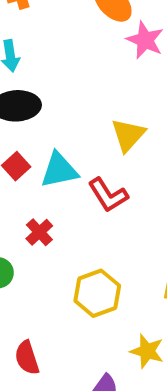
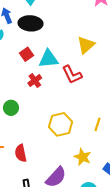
red cross: (39, 232) -> (35, 80), moved

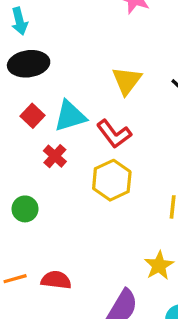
yellow hexagon: (61, 124) -> (112, 180), moved
red semicircle: (21, 153) -> (56, 280), turned 120
yellow star: (83, 157) -> (159, 265), turned 30

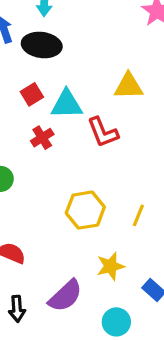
yellow triangle: (127, 81) -> (129, 86), turned 36
yellow hexagon: (112, 180) -> (85, 210), moved

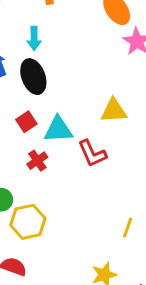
black ellipse: (42, 45) -> (33, 77), turned 64
yellow hexagon: (85, 210) -> (28, 222), moved

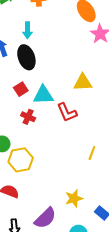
red cross: (37, 161) -> (28, 117), turned -32
yellow line: (128, 228) -> (92, 153), moved

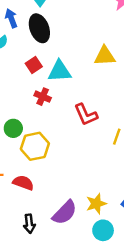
red L-shape: (67, 112) -> (86, 115), moved
yellow star: (74, 198) -> (96, 204), moved

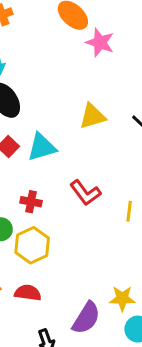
red cross: (43, 97) -> (31, 202), moved
yellow star: (96, 204) -> (122, 298), turned 30

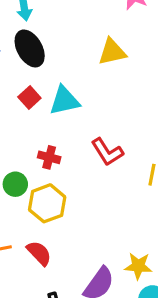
yellow triangle: (92, 116) -> (112, 52), moved
red semicircle: (28, 293) -> (39, 253), turned 35

